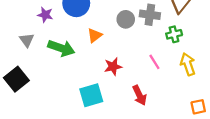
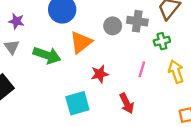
purple star: (45, 15) -> (16, 21), moved
orange triangle: (95, 35) -> (81, 42), size x1.5
pink line: (154, 62) -> (142, 69), turned 49

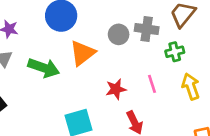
pink line: (142, 69) -> (152, 84), turned -35
red star: (100, 74) -> (116, 89), moved

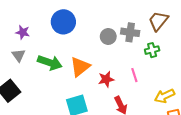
orange triangle: (82, 53) -> (80, 67), moved
yellow arrow: (191, 86) -> (165, 96), moved, turned -96

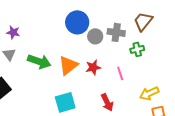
blue circle: (63, 22) -> (77, 22), moved
red star: (106, 79) -> (93, 67), moved

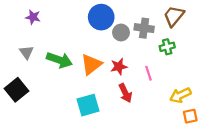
purple star: (13, 32) -> (33, 17), moved
red arrow: (107, 102) -> (125, 93), moved

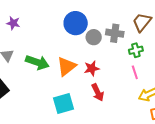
pink line: (148, 73) -> (135, 72), moved

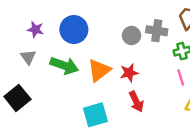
purple star: (13, 23) -> (35, 30), moved
blue circle: (76, 23) -> (74, 30), moved

